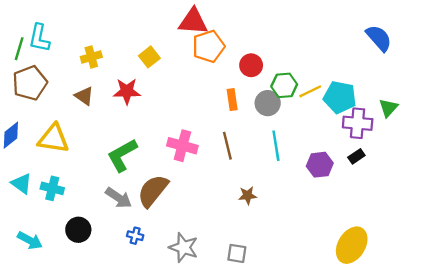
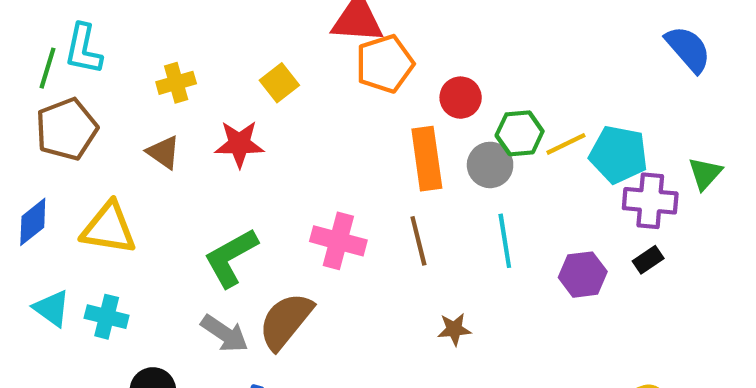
orange rectangle: (232, 100) -> (427, 159), size x1.6

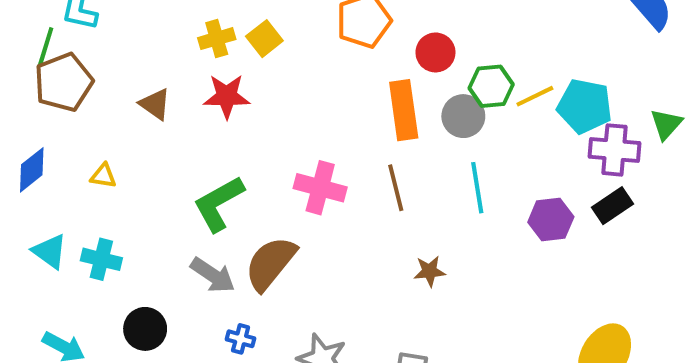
green line: (48, 68) -> (46, 47), moved
yellow cross: (176, 83) -> (217, 39), moved
yellow triangle: (109, 228) -> (103, 176), size x0.5
black rectangle: (648, 260) -> (612, 206), size x1.4

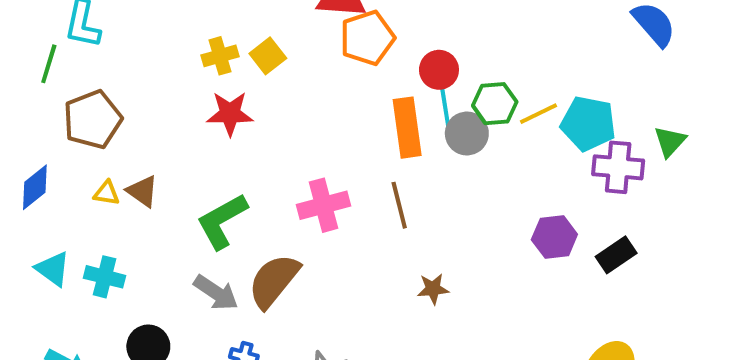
brown pentagon: (64, 82) -> (93, 120), moved
brown triangle: (155, 104) -> (142, 191), moved
pink cross: (320, 188) -> (324, 205), turned -30
cyan line: (477, 188) -> (445, 106), moved
black rectangle: (612, 206) -> (616, 255), moved

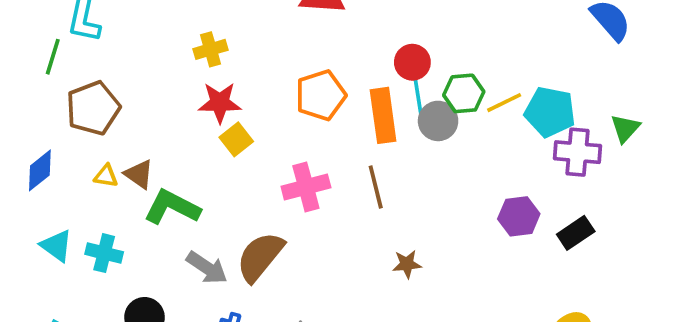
orange pentagon: (367, 38) -> (321, 95), moved
yellow square: (268, 56) -> (236, 139), moved
green L-shape: (222, 221) -> (172, 207), moved, turned 56

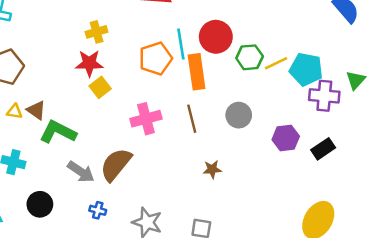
yellow cross: (211, 49) -> (97, 32), moved
red circle: (412, 62) -> (216, 37), size x1.4
cyan line: (418, 95) -> (181, 44), moved
gray circle: (438, 121) -> (239, 115), moved

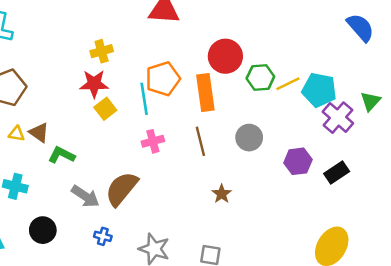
cyan line: (181, 44) -> (144, 99), moved
purple cross: (324, 96) -> (338, 118), turned 36
pink cross: (146, 119) -> (153, 141), size x0.7
green L-shape: (58, 132) -> (62, 155), size x0.7
brown star: (212, 169) -> (222, 194), turned -30

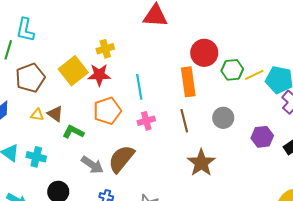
orange pentagon: (163, 79) -> (107, 111), moved
yellow square: (105, 109) -> (73, 71), moved, size x1.6
brown star: (222, 194) -> (201, 163), size x1.8

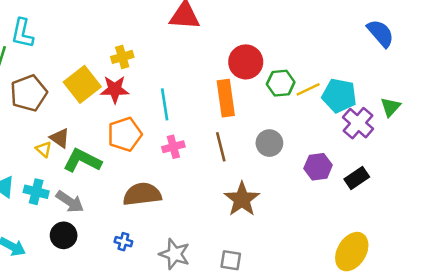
yellow triangle: (37, 115) -> (44, 149), moved, turned 32
green L-shape: (73, 132) -> (82, 161), size x1.4
brown semicircle: (121, 159) -> (142, 194), turned 44
gray arrow: (92, 165) -> (70, 202), moved

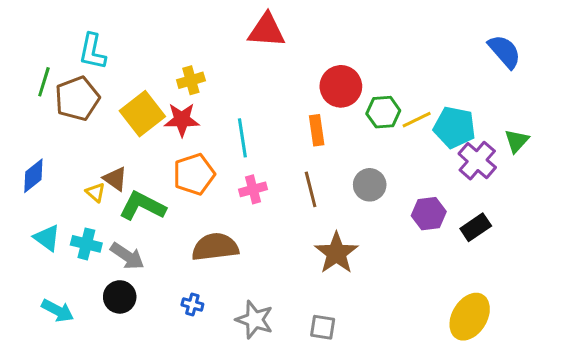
cyan L-shape: (22, 33) -> (92, 52), moved
brown pentagon: (29, 93) -> (77, 98), moved
orange rectangle: (226, 98) -> (317, 130), size x0.7

